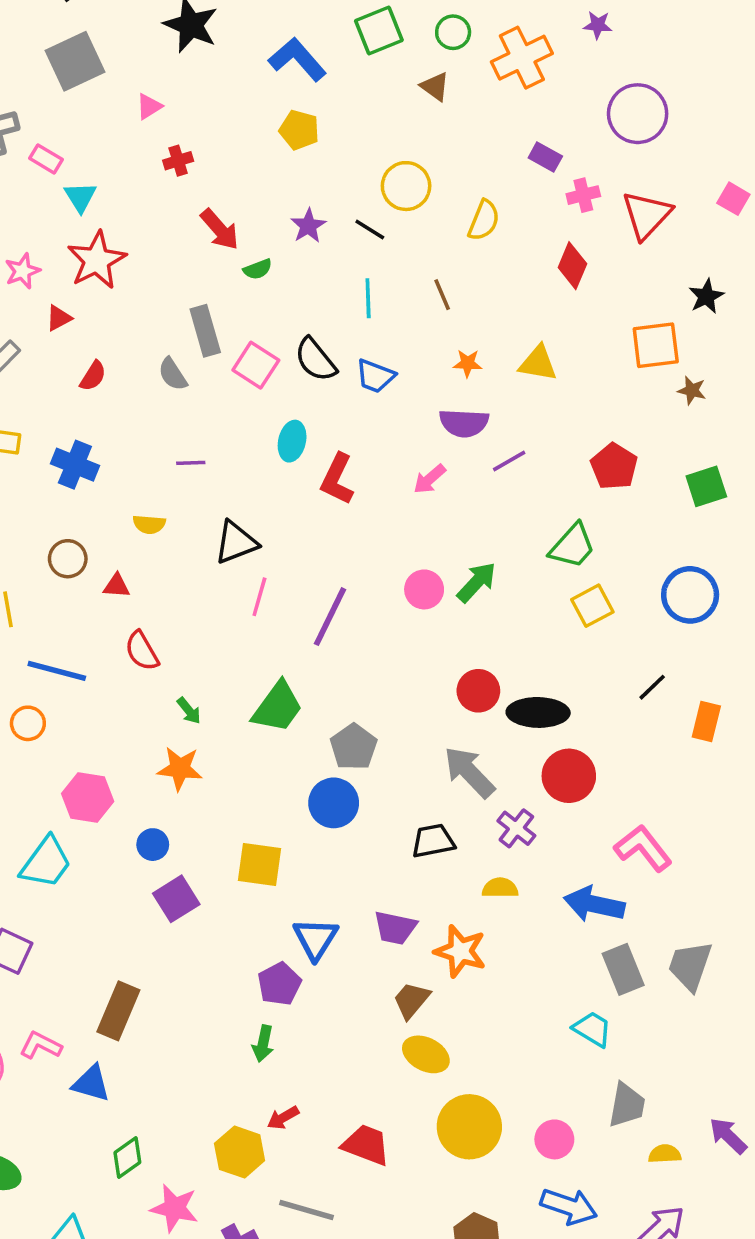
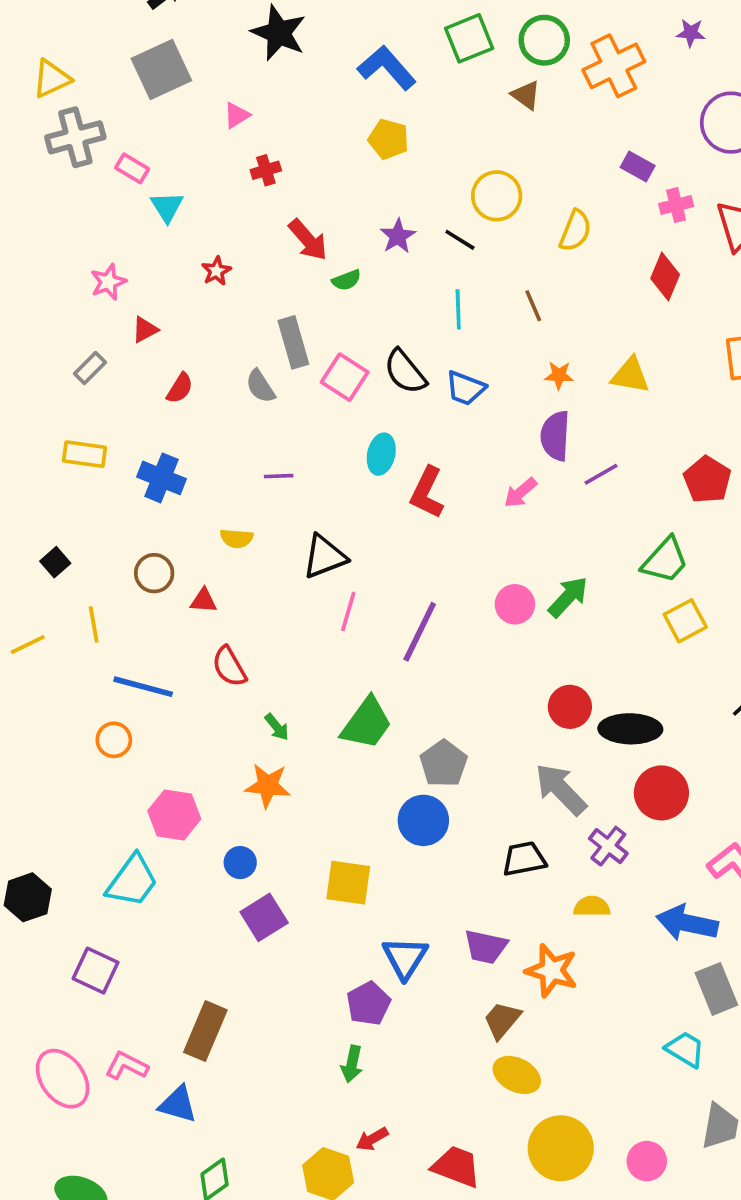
green circle: (453, 32) -> (544, 40), size x1.4
red star: (97, 260) -> (216, 271), moved, size x0.5
purple semicircle: (464, 423) -> (555, 436), turned 90

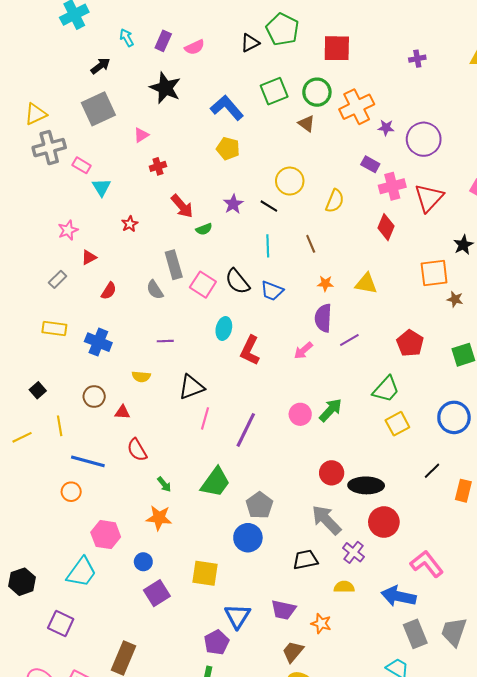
purple star: (691, 33) -> (386, 128), moved
pink cross: (676, 205) -> (392, 186), size x1.4
orange star: (552, 971) -> (321, 623), size x0.7

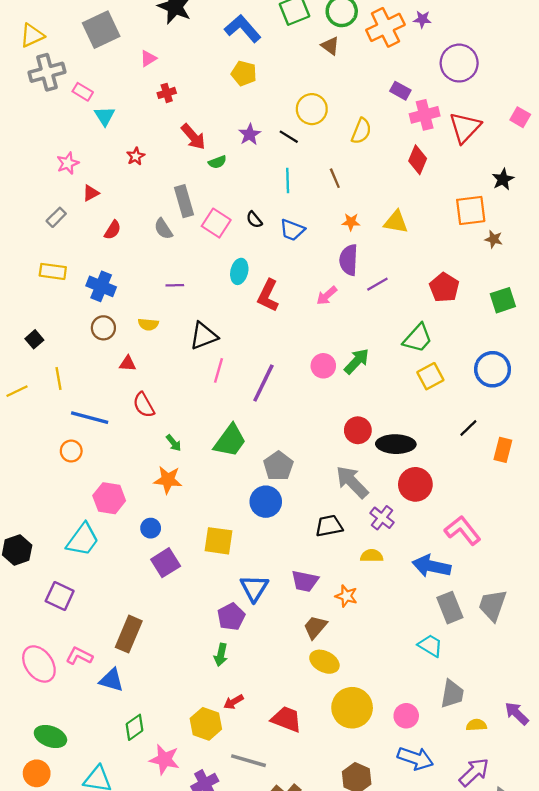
purple star: (386, 128) -> (422, 19), moved
black semicircle: (237, 281) -> (254, 220), size x0.6
brown circle: (94, 396) -> (103, 328), moved

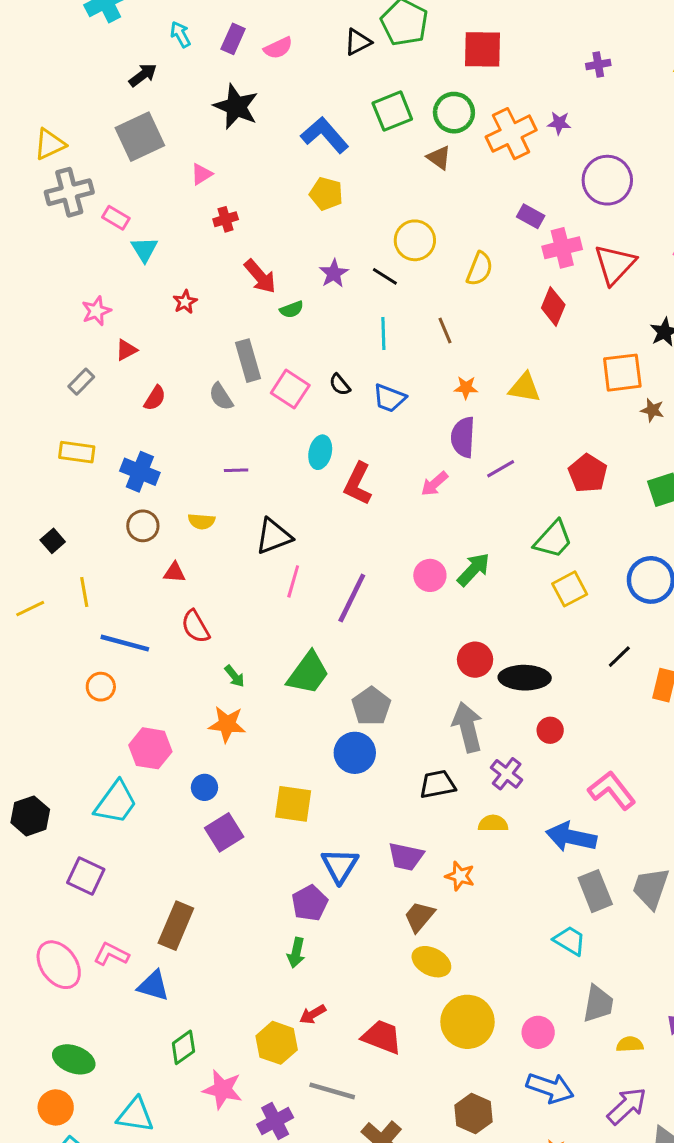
gray arrow: (352, 482) -> (467, 727), turned 30
red circle: (415, 484) -> (550, 730), size x0.6

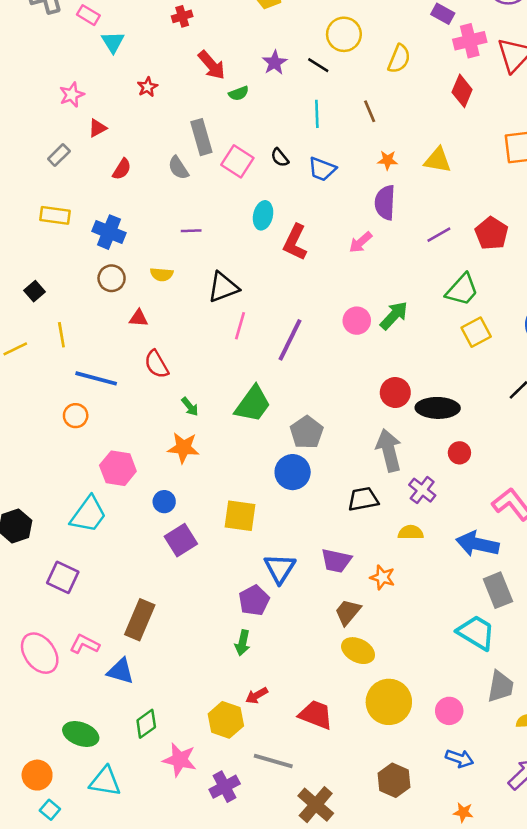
purple line: (501, 469) -> (439, 235), moved
cyan trapezoid: (570, 941) -> (476, 633), size x1.4
green ellipse: (74, 1059) -> (81, 734), moved
blue arrow: (550, 1088) -> (459, 758), size x0.7

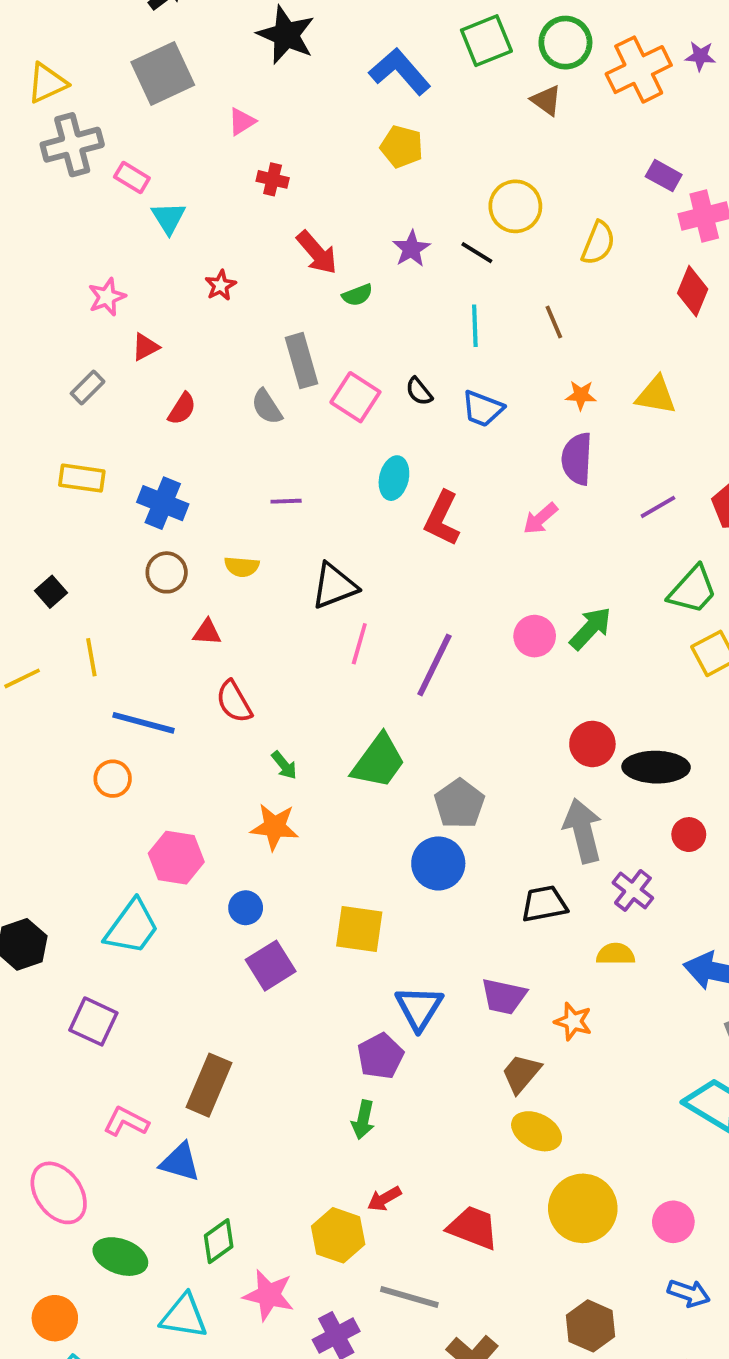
red cross: (182, 16) -> (273, 179), turned 30
pink ellipse: (40, 653) -> (59, 1193), moved
cyan triangle: (105, 781) -> (184, 1316), moved

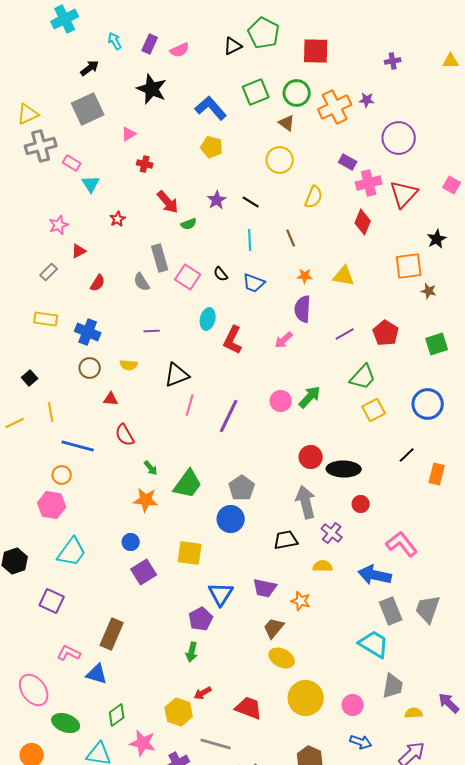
yellow circle: (515, 206) -> (280, 160), moved
green trapezoid: (379, 761) -> (188, 484), moved
pink hexagon: (176, 858) -> (52, 505), moved

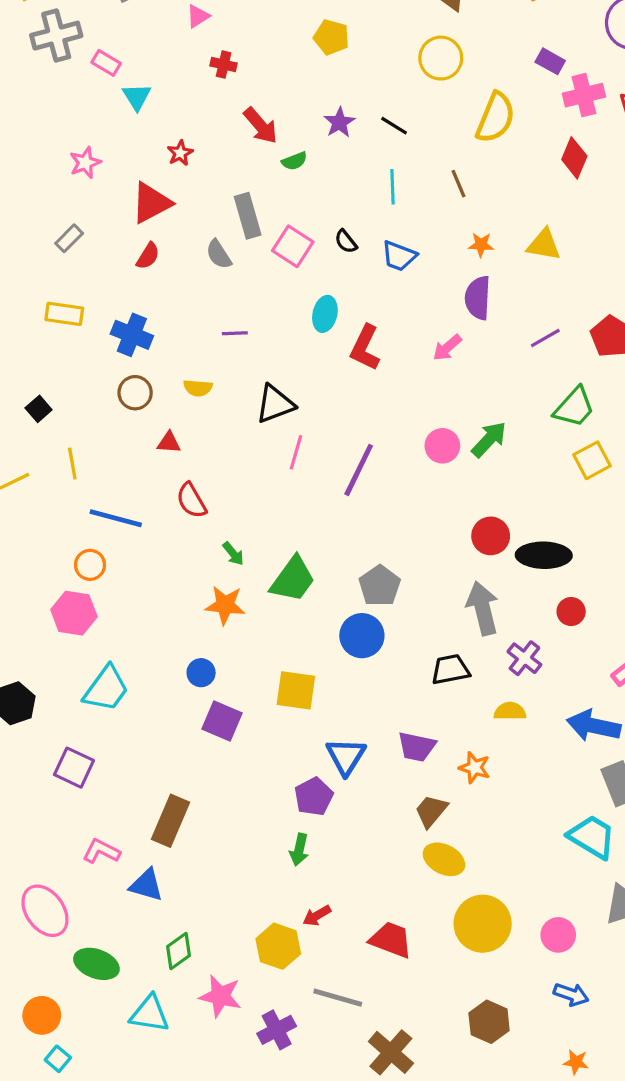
yellow semicircle: (314, 197) -> (495, 118), size x1.4
red triangle: (79, 251) -> (151, 203), moved, size x1.8
purple square: (144, 572) -> (222, 721), turned -35

